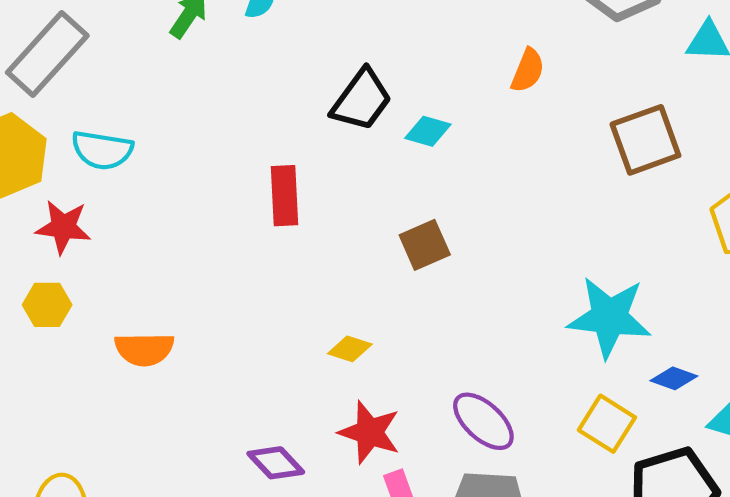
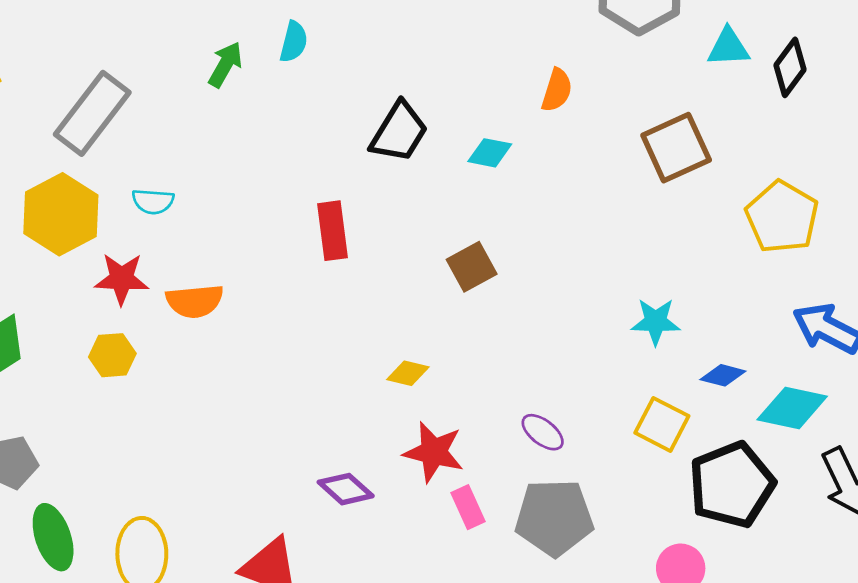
cyan diamond: (428, 131) -> (490, 153), moved
cyan semicircle: (102, 150) -> (153, 201), size x0.7
cyan star: (609, 317) -> (656, 322), size x0.6
orange semicircle: (144, 349) -> (195, 301), moved
purple ellipse: (483, 421) -> (543, 432), size x0.7

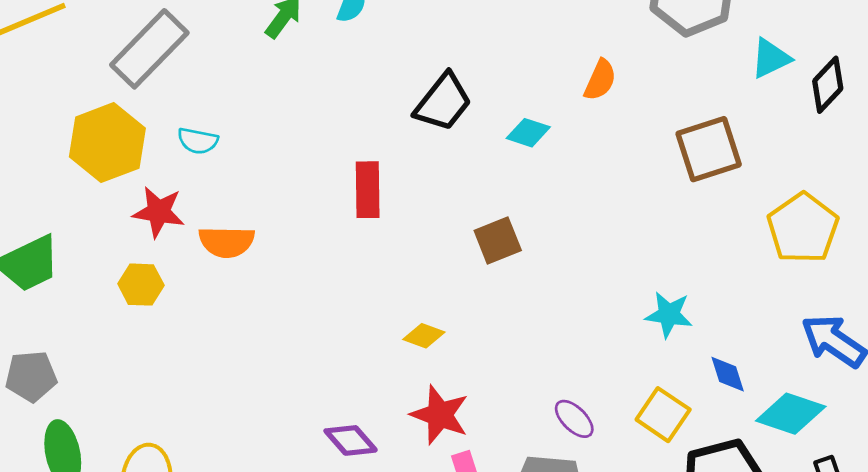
cyan triangle: (728, 47) -> (771, 58), turned -30
blue diamond: (723, 375) -> (728, 374), turned 51
purple ellipse: (543, 432) -> (574, 419), moved

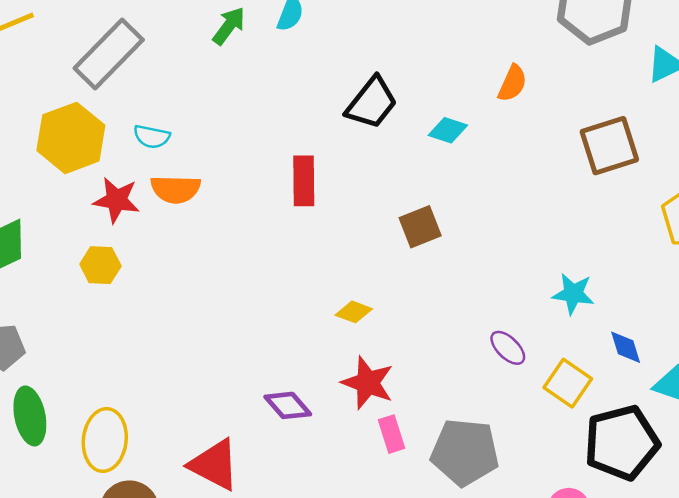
orange semicircle: (227, 242) -> (176, 189), moved
purple ellipse: (574, 419) -> (508, 348), moved

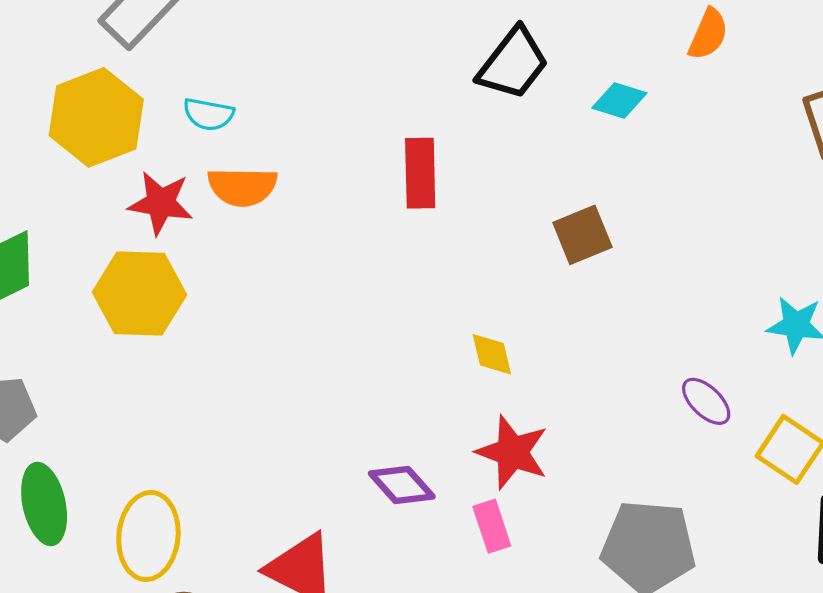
yellow hexagon: (100, 265) -> (139, 293), size x1.6
yellow diamond: (354, 312) -> (492, 354), turned 57
pink rectangle: (391, 434) -> (492, 526), moved

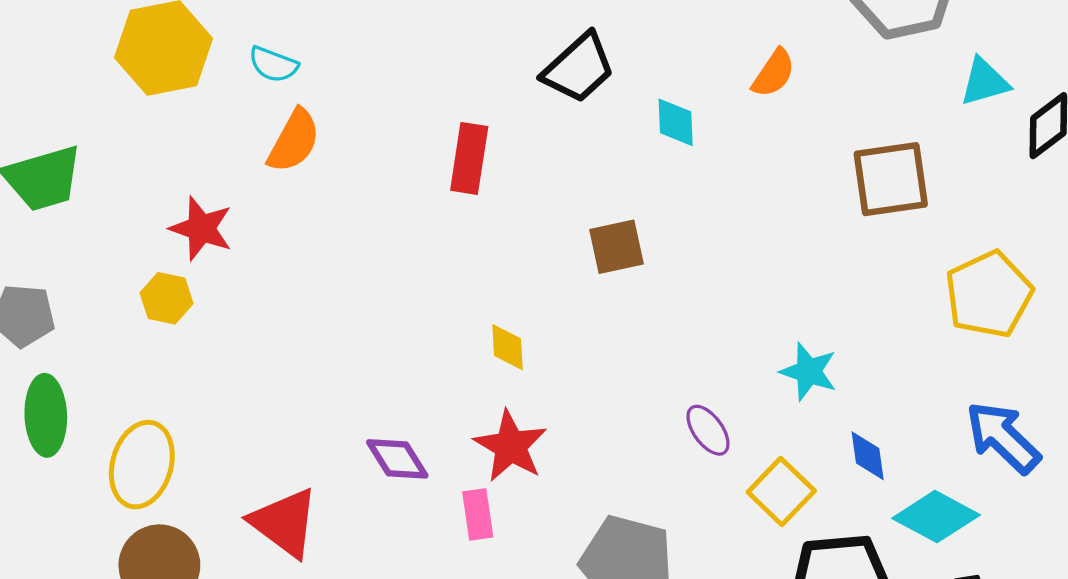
cyan diamond: (619, 100) -> (676, 122), turned 60
orange semicircle: (242, 187) -> (294, 141), turned -72
red star: (161, 203) -> (201, 228), moved
yellow hexagon: (139, 293) -> (167, 298), moved, size x0.6

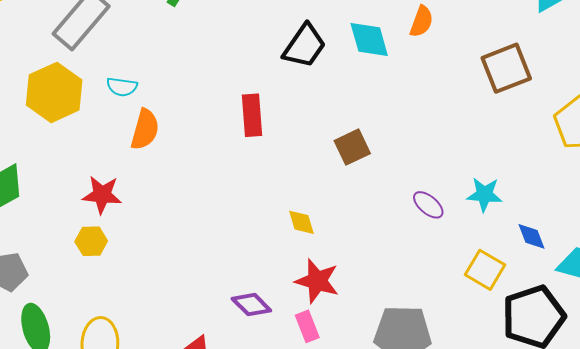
cyan diamond: (676, 122) -> (369, 39), moved, size x1.4
purple ellipse: (708, 430) -> (428, 205), moved

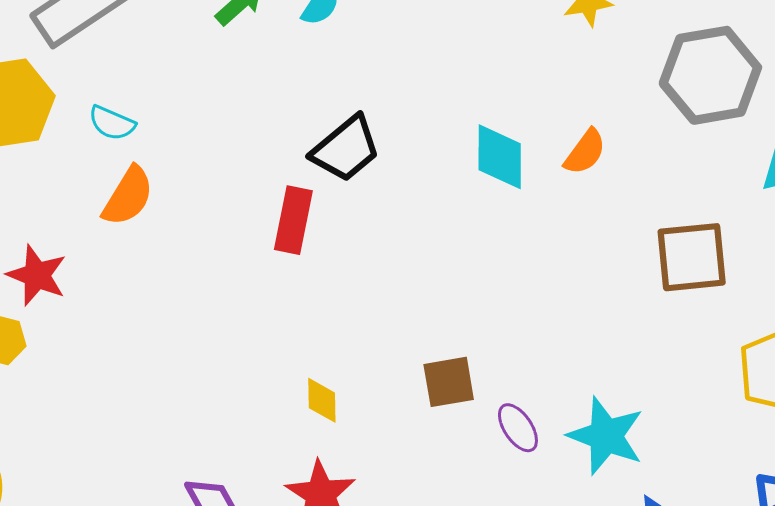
black trapezoid: (304, 46) -> (346, 149), moved
brown square: (352, 147) -> (449, 382), moved
cyan star: (484, 194) -> (606, 436), size x1.4

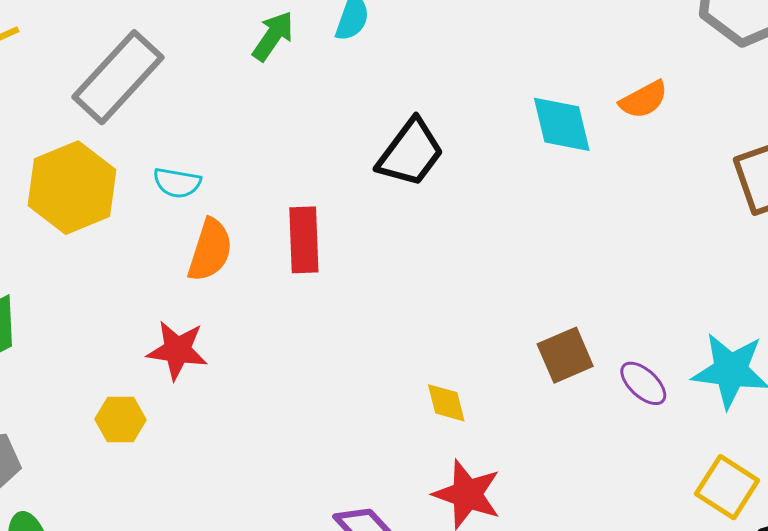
orange semicircle: (585, 152) -> (644, 100), turned 39
red rectangle: (293, 220) -> (304, 240), moved
red star: (37, 275) -> (177, 350), moved

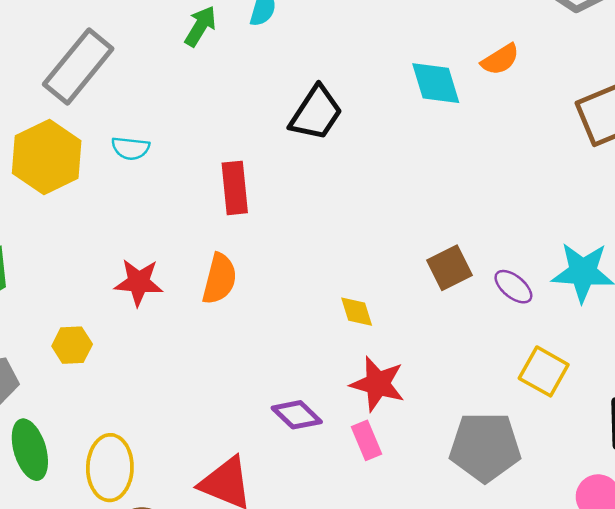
orange semicircle: (210, 250) -> (220, 279), moved
yellow hexagon: (121, 420) -> (72, 345), moved
yellow square: (727, 487) -> (544, 371), moved

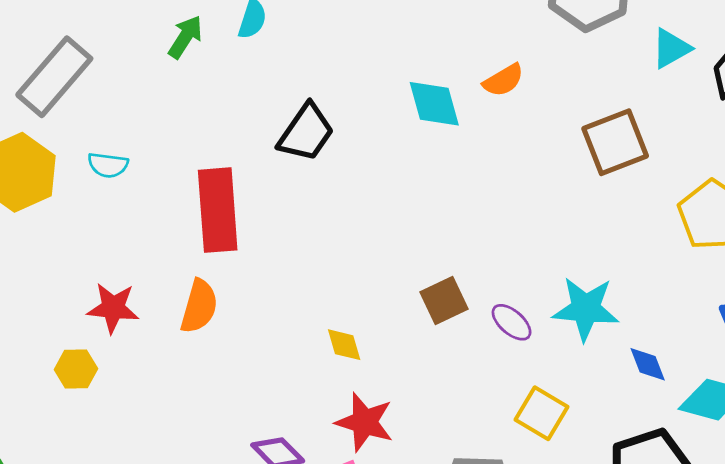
red rectangle: (235, 188) -> (218, 210), size x1.5
yellow hexagon: (72, 345) -> (76, 369), moved

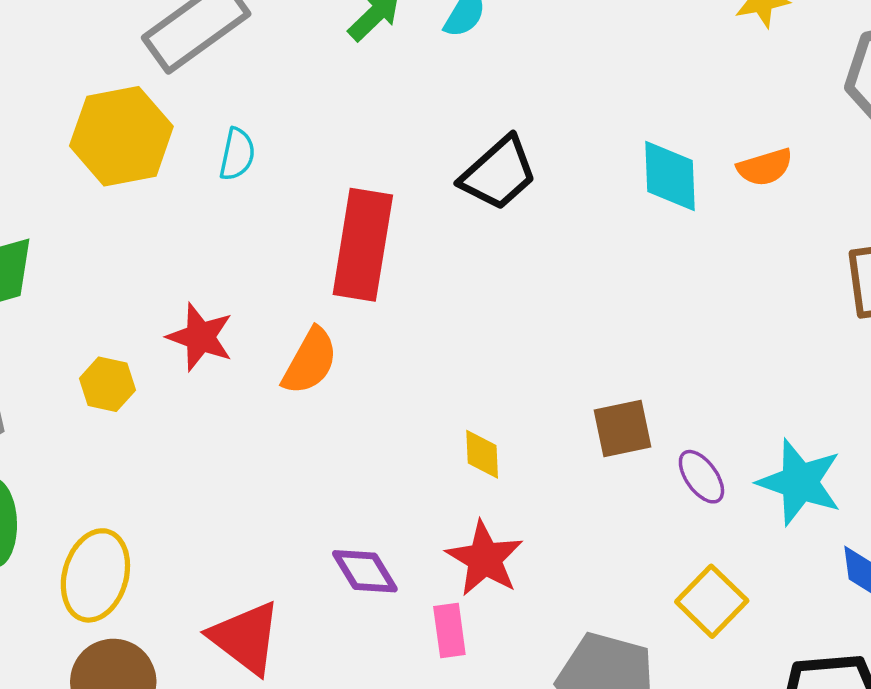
cyan semicircle: (108, 165) -> (237, 154), turned -99
yellow hexagon: (76, 369) -> (107, 384), moved

